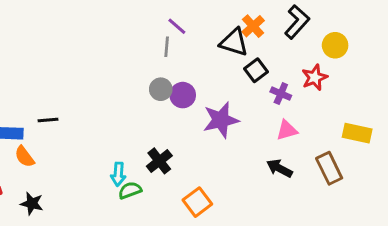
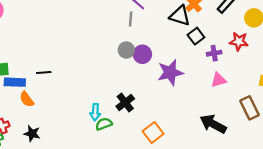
red star: (315, 77) -> (239, 41), turned 30
purple cross: (281, 94) -> (214, 53), turned -32
black arrow: (279, 168) -> (213, 124), moved, size x1.4

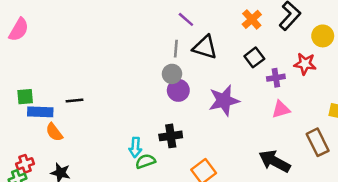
black triangle: (180, 16) -> (205, 47), moved
gray line: (131, 19) -> (176, 49), moved
purple circle: (142, 54) -> (178, 90), moved
black cross: (125, 103) -> (171, 136), turned 30

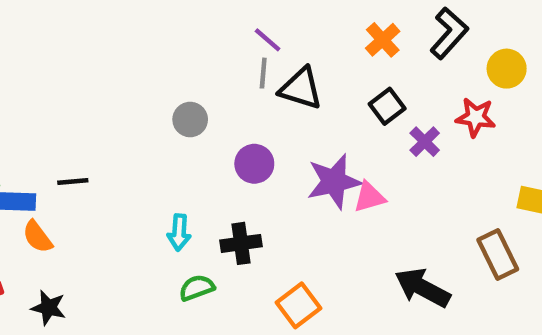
gray line: (176, 49) -> (263, 73), moved
gray circle: (172, 74) -> (190, 120), moved
purple cross: (276, 78) -> (425, 142), turned -36
pink triangle: (281, 109) -> (369, 197), moved
cyan arrow: (135, 147) -> (179, 232), moved

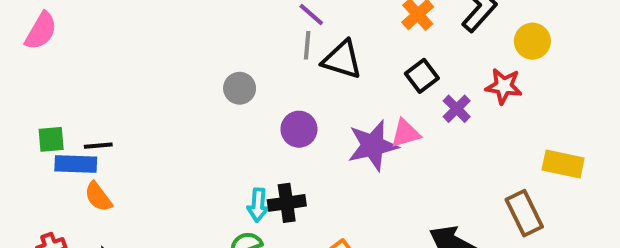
black line: (73, 181) -> (98, 146), moved
pink triangle: (369, 197) -> (405, 133), moved
cyan arrow: (179, 232) -> (258, 205), moved

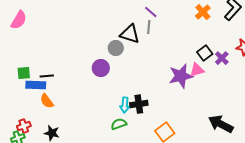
black triangle: (342, 60) -> (130, 34), moved
black square: (422, 76) -> (205, 53), moved
purple circle: (299, 129) -> (101, 68), moved

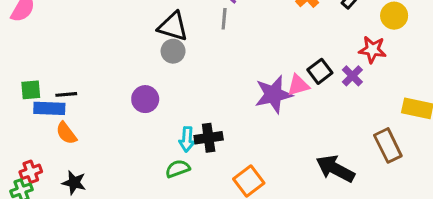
black triangle: (130, 34) -> (173, 26), moved
black square: (205, 53) -> (320, 71), moved
purple cross: (222, 58) -> (352, 76), moved
purple circle: (101, 68) -> (145, 99), moved

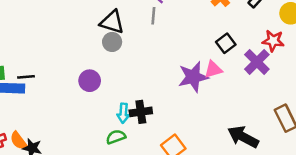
black square: (320, 71) -> (226, 43), moved
purple cross: (352, 76) -> (257, 62), size x1.5
orange semicircle: (66, 133) -> (18, 141), moved

